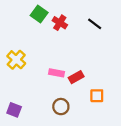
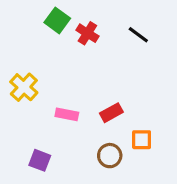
pink rectangle: (57, 73) -> (67, 114), moved
brown circle: (61, 107) -> (110, 156), moved
purple square: (14, 110) -> (40, 160), moved

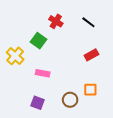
green square: (57, 20) -> (39, 41), moved
red rectangle: (111, 113) -> (91, 55), moved
purple square: (40, 160) -> (37, 103), moved

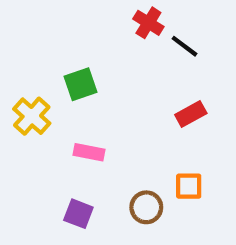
red cross: (56, 21) -> (148, 23), moved
green square: (39, 41) -> (81, 84), turned 35

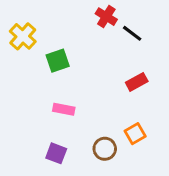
yellow cross: (32, 116) -> (23, 36), moved
orange square: (189, 186) -> (135, 134), turned -30

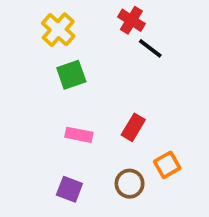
black line: (132, 33) -> (150, 48), moved
yellow cross: (23, 36) -> (58, 30), moved
red rectangle: (137, 82) -> (133, 127), moved, turned -30

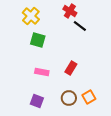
green square: (71, 75) -> (38, 40), turned 35
orange square: (167, 165) -> (89, 97), moved

